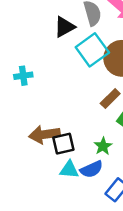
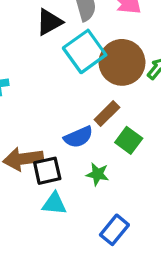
green star: (103, 146) -> (98, 174), turned -30
blue semicircle: (91, 169) -> (78, 137), moved

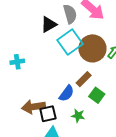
blue semicircle: (78, 137) -> (67, 93), turned -30

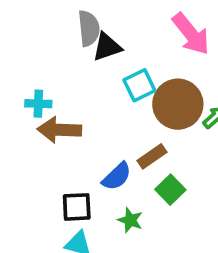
gray semicircle: (70, 14) -> (89, 28), moved
cyan square: (70, 42) -> (139, 85), size x0.7
brown arrow: (33, 107) -> (59, 130), moved

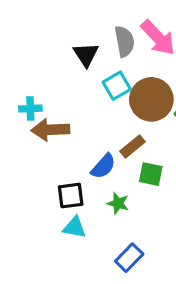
gray semicircle: (89, 28) -> (124, 41), moved
black triangle: (107, 47) -> (86, 55), turned -40
green square: (170, 190) -> (151, 174), turned -30

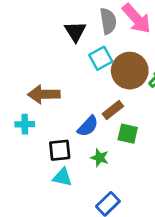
cyan cross: (30, 109) -> (25, 124), moved

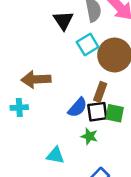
brown rectangle: (113, 110) -> (100, 92), turned -30
black square: (60, 150) -> (97, 112), moved

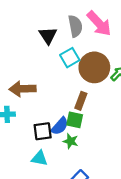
blue semicircle: (78, 108) -> (60, 126), moved
black square: (97, 112) -> (43, 131), moved
green square: (115, 113) -> (75, 120), moved

